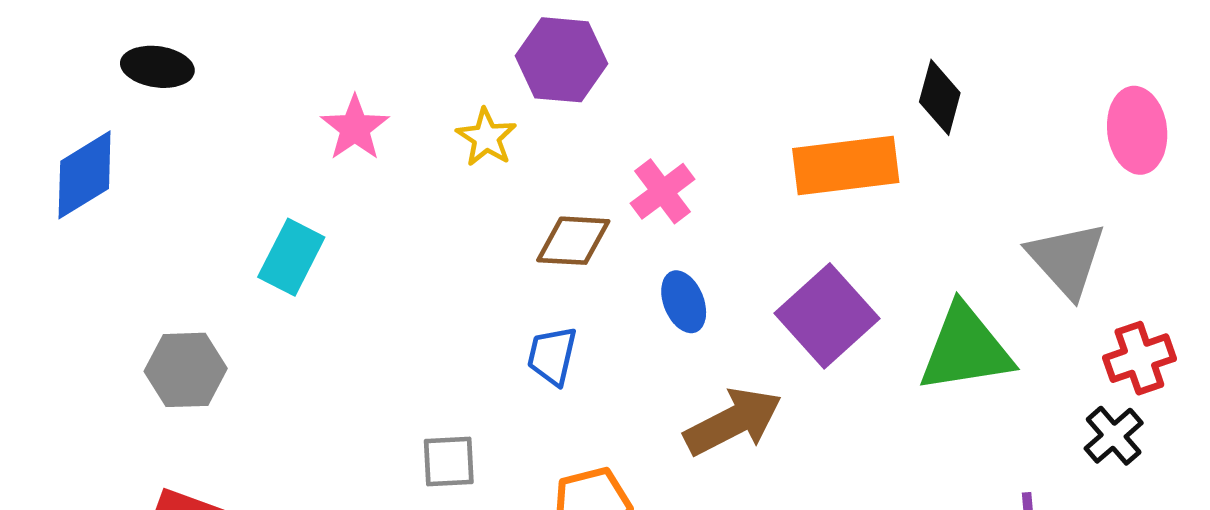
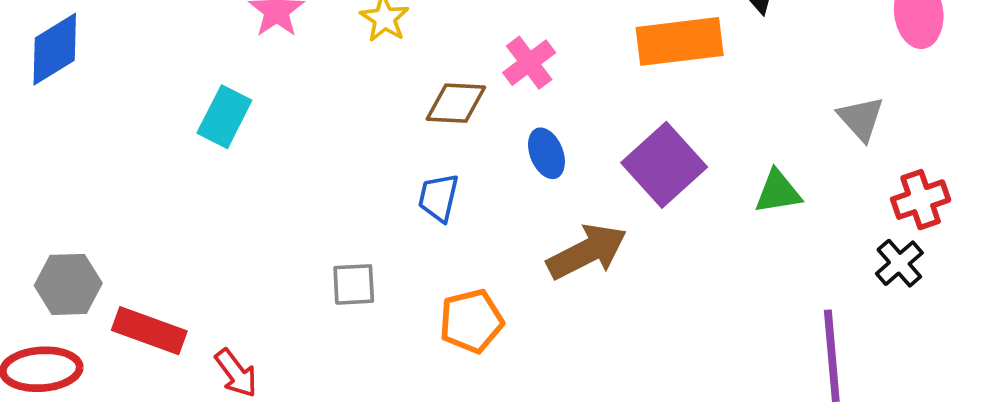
gray triangle: (1067, 259) -> (861, 119), size x0.7
green triangle: (966, 349) -> (778, 192), size x0.6
gray hexagon: (186, 370) -> (68, 284), moved

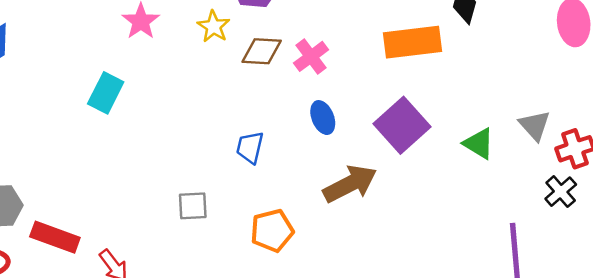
brown diamond: (456, 103) -> (262, 51), moved
gray triangle: (861, 119) -> (535, 125), moved
green triangle: (778, 192) -> (479, 144), turned 40

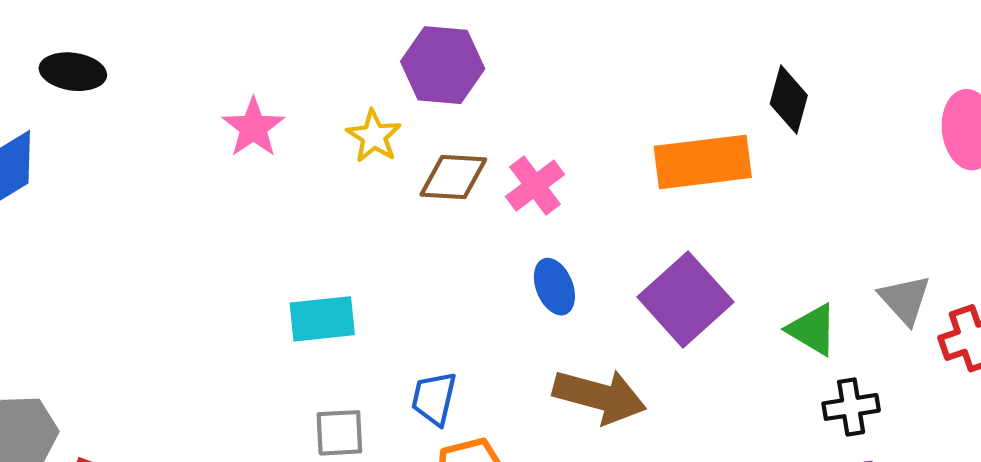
cyan rectangle: (106, 93) -> (322, 319), moved, turned 57
blue trapezoid: (250, 147) -> (434, 398), moved
brown arrow: (350, 184) -> (600, 396), turned 42
black cross: (561, 192) -> (851, 407), moved, turned 32

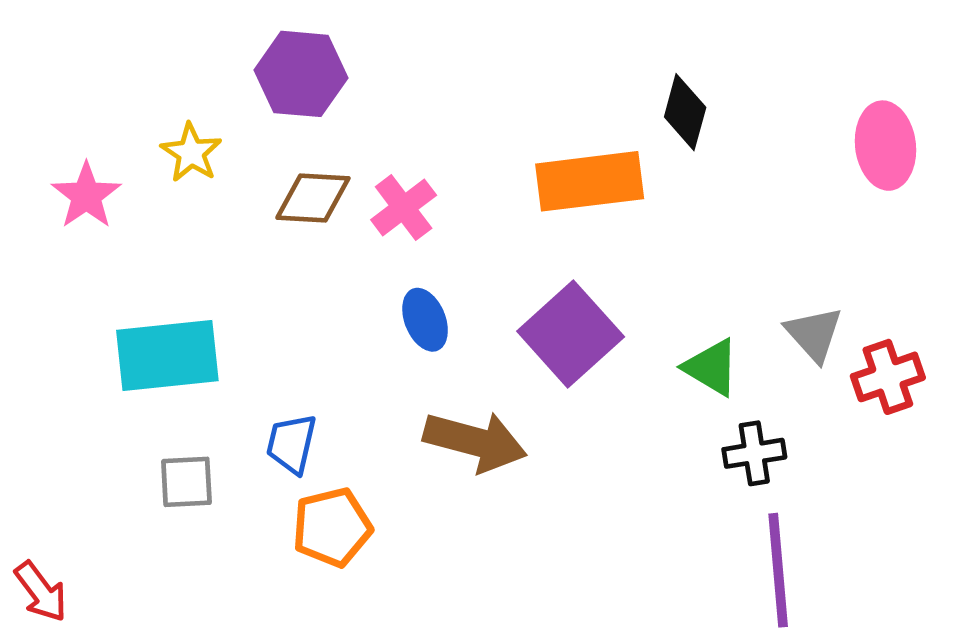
pink star: (253, 128) -> (86, 196), moved
yellow star: (374, 136) -> (191, 153), moved
cyan rectangle: (322, 319) -> (167, 355), size x1.4

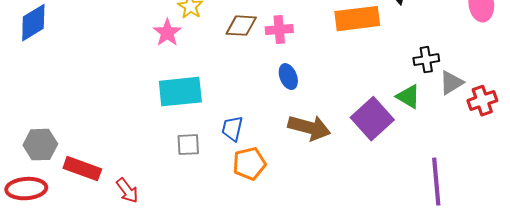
pink star: (86, 196) -> (167, 33), moved
pink cross: (404, 208) -> (279, 30), turned 32
purple square: (571, 334) -> (372, 119), moved
gray triangle: (814, 334) -> (451, 83), turned 40
black cross: (754, 453) -> (426, 60), moved

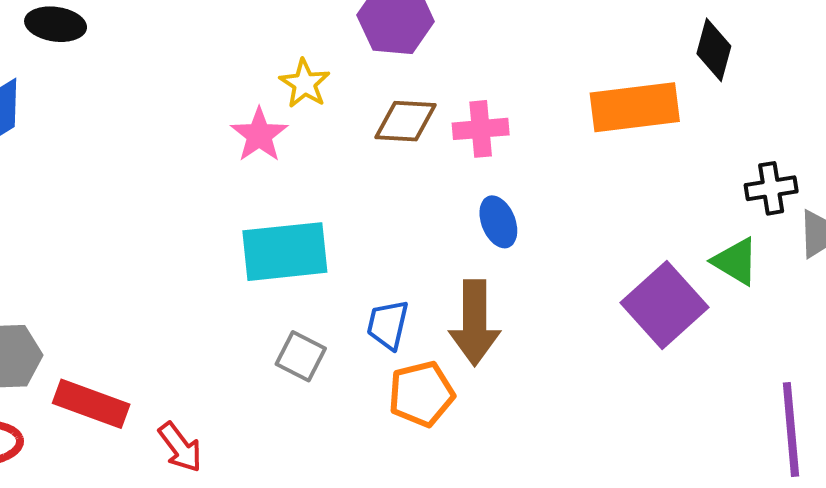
brown arrow: (309, 128) -> (475, 323), moved, turned 75
gray square: (188, 145) -> (301, 356), turned 30

